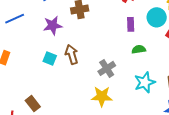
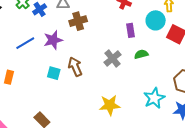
blue line: (15, 19) -> (25, 43), moved
gray cross: (107, 68) -> (113, 58), moved
cyan star: (145, 82) -> (154, 98), moved

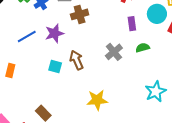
yellow star: (110, 105) -> (97, 100), moved

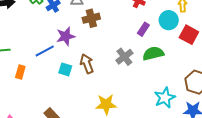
purple rectangle: (132, 24) -> (143, 29), turned 40
blue line: (27, 37) -> (45, 51), moved
green semicircle: (143, 48) -> (153, 53), size x1.5

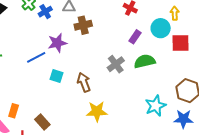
red square: (189, 35) -> (181, 43), turned -30
brown arrow: (87, 64) -> (84, 82), moved
orange rectangle: (20, 72) -> (14, 111), moved

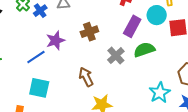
brown cross: (83, 25) -> (89, 32), moved
purple rectangle: (135, 37) -> (132, 26), size x1.5
cyan square: (56, 76) -> (39, 88), moved, size x1.5

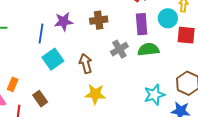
purple rectangle: (132, 26) -> (142, 24), turned -45
blue line: (36, 57) -> (41, 34), turned -60
cyan square: (39, 88) -> (53, 59), moved, turned 30

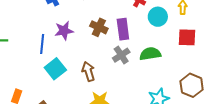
cyan circle: (168, 18) -> (158, 17), moved
brown cross: (99, 20) -> (99, 27), turned 36
purple rectangle: (142, 24) -> (123, 29), moved

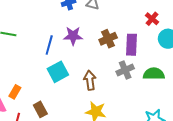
brown cross: (99, 27) -> (108, 39), turned 30

